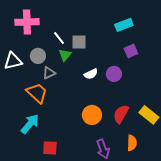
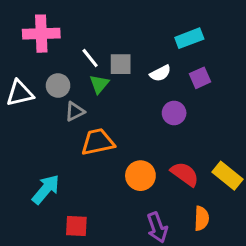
white semicircle: (91, 74) -> (160, 73), moved
orange trapezoid: (37, 93) -> (98, 142), moved, turned -55
red semicircle: (121, 114) -> (185, 174), turned 96

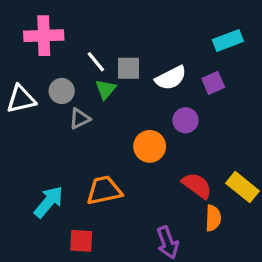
cyan rectangle: (189, 38) -> (228, 40), moved
white semicircle: (160, 73) -> (171, 78), size x1.4
orange trapezoid: (98, 142) -> (104, 190), moved
orange circle: (140, 176) -> (150, 146), moved
orange semicircle: (202, 218) -> (213, 218), moved

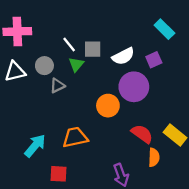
pink cross: (44, 36) -> (17, 31), moved
cyan rectangle: (228, 40) -> (164, 29), turned 66
purple circle: (185, 120) -> (134, 87), size x1.6

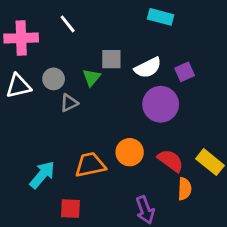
cyan rectangle: (164, 29) -> (161, 17), moved, turned -30
white line: (69, 44) -> (68, 24), moved
orange circle: (108, 106) -> (130, 152), moved

